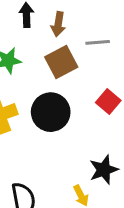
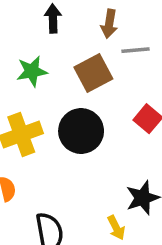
brown arrow: (58, 24) -> (109, 24), moved

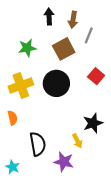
black arrow: (53, 19) -> (49, 17), moved
gray line: (136, 50) -> (89, 35), turned -63

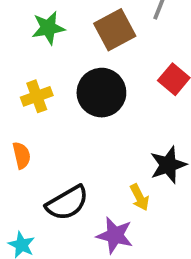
yellow cross: (21, 86) -> (37, 96), size x0.7
black semicircle: (38, 144) -> (67, 203), turned 70

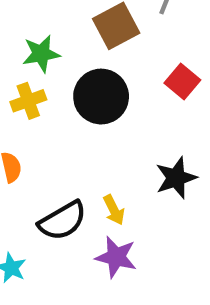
green star: (48, 28) -> (41, 54), moved
yellow arrow: (140, 197) -> (114, 210), moved

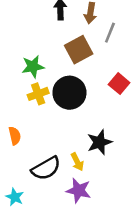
yellow cross: (28, 101) -> (38, 94), moved
black star: (176, 178) -> (99, 142), moved

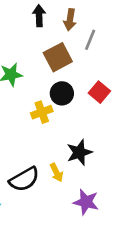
black circle: (69, 93) -> (62, 93), moved, size x0.7
yellow cross: (38, 94) -> (42, 112), moved
purple star: (79, 191) -> (86, 202), moved

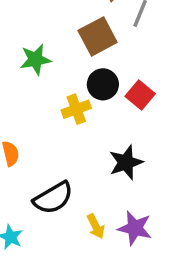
red square: (99, 92) -> (140, 95), moved
yellow arrow: (57, 173) -> (96, 226), moved

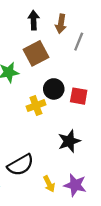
brown square: (98, 36) -> (36, 53), moved
red square: (140, 95) -> (79, 96), turned -30

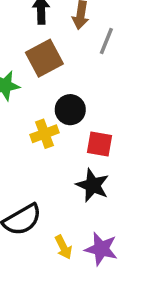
red square: (79, 96) -> (99, 144), moved
black star: (69, 141) -> (93, 185), turned -30

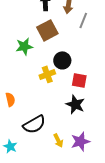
purple star: (101, 249) -> (80, 141), turned -30

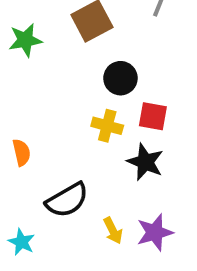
green star: (24, 46) -> (25, 40), moved
yellow cross: (47, 74) -> (107, 126), moved, turned 35

